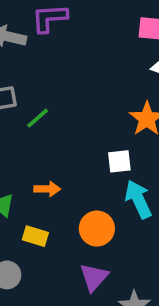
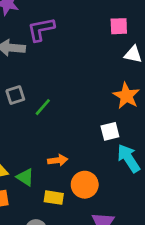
orange circle: (97, 229) -> (85, 185), moved

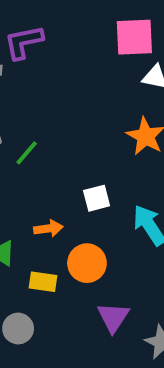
pink square: (119, 26) -> (134, 37), size x1.5
white square: (110, 131) -> (97, 198), moved

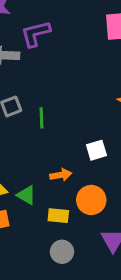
green line: (27, 153) -> (42, 118), turned -40
gray circle: (18, 328) -> (62, 252), moved

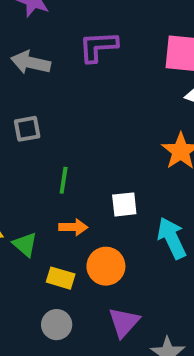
purple L-shape: (36, 34) -> (98, 47), moved
green line: (42, 118) -> (64, 180), moved

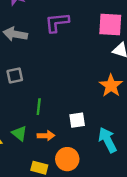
green triangle: (25, 244) -> (19, 133), moved

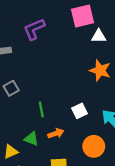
orange circle: (67, 159) -> (94, 146), moved

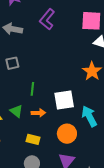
purple L-shape: (34, 29) -> (47, 19), turned -45
white square: (79, 111) -> (64, 100), size x1.5

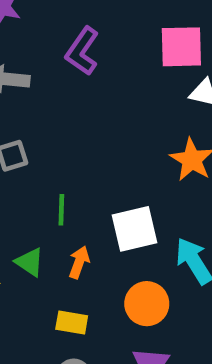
orange arrow: (38, 113) -> (79, 262), turned -64

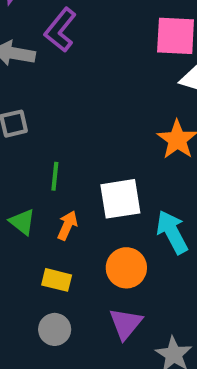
purple L-shape: (82, 51) -> (60, 30), moved

